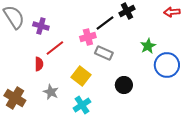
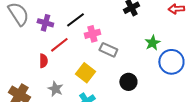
black line: (105, 23) -> (75, 20), moved

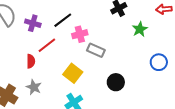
green star: (152, 43) -> (140, 29), moved
blue circle: (171, 62) -> (159, 62), size x0.7
gray star: (55, 89) -> (34, 87), moved

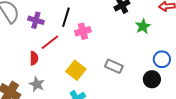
black line: (63, 20) -> (66, 17), turned -36
gray rectangle: (96, 50) -> (114, 66), moved
black circle: (116, 82) -> (152, 79), moved

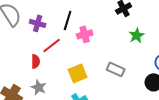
green star: (143, 26) -> (137, 35), moved
yellow square: (76, 70) -> (78, 73), turned 30

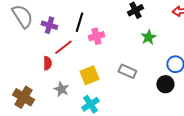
gray star: (39, 87) -> (61, 89), moved

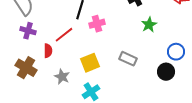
purple cross: (49, 25) -> (28, 31), moved
brown cross: (23, 97) -> (26, 68), moved

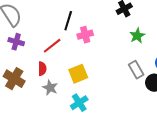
red semicircle: (48, 51) -> (42, 69), moved
gray rectangle: (128, 59) -> (136, 70), moved, turned 36

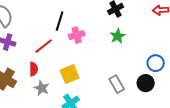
green star: (137, 36) -> (118, 36), moved
gray rectangle: (136, 70) -> (117, 84), moved

